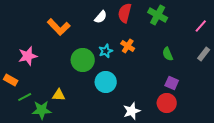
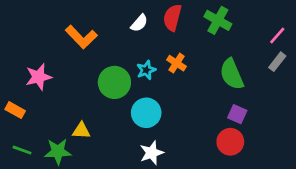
green semicircle: (168, 54) -> (232, 74), size x1.6
gray rectangle: (204, 54) -> (277, 62), moved
green line: (25, 97) -> (22, 150), moved, turned 48
white star: (132, 111) -> (152, 153), moved

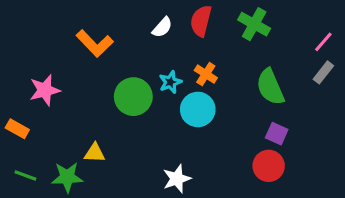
cyan circle: (146, 113) -> (198, 109), moved

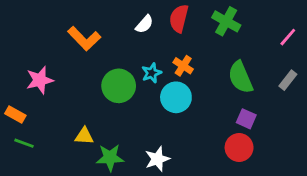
gray rectangle: (323, 72) -> (288, 80), moved
green line: (25, 176) -> (24, 143), moved
green star: (67, 177) -> (110, 158), moved

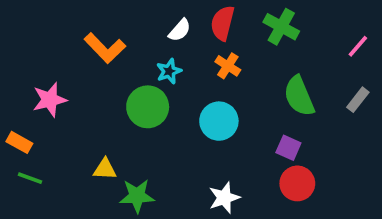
orange cross: (183, 66) -> (228, 66), moved
cyan star: (152, 73) -> (169, 71), moved
purple square: (246, 119) -> (288, 148), moved
white star: (157, 159) -> (224, 198), moved

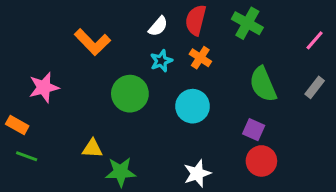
cyan star: (169, 71) -> (161, 61), moved

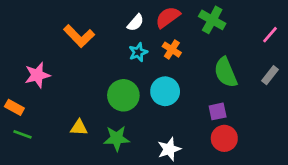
red semicircle: (196, 20) -> (168, 17), turned 40
green circle: (130, 94) -> (123, 95), moved
purple square: (254, 130) -> (218, 111), turned -36
green star: (121, 172) -> (117, 138), moved

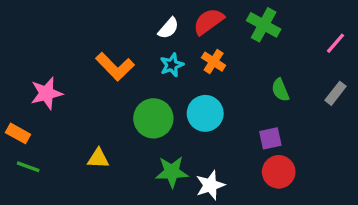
orange L-shape: (79, 36) -> (115, 67), moved
green semicircle: (226, 72) -> (280, 90), size x0.6
green star: (117, 138) -> (172, 172), moved

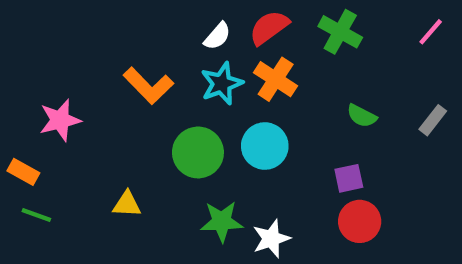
pink line: (335, 43) -> (431, 32), moved
orange cross: (214, 62) -> (276, 79), size x1.4
cyan star: (172, 65) -> (222, 84), size x1.4
green semicircle: (280, 90) -> (362, 116), turned -40

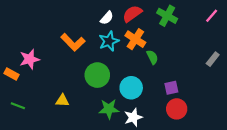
green semicircle: (362, 116) -> (152, 57), moved, turned -144
cyan circle: (265, 146) -> (131, 88), moved
orange rectangle: (23, 172) -> (12, 74), moved

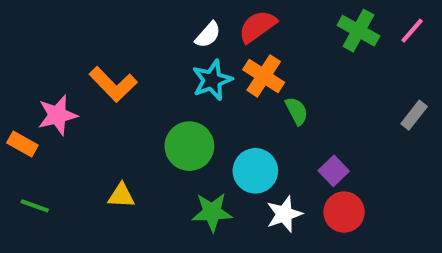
green cross: (167, 16) -> (358, 31), moved
orange L-shape: (73, 42) -> (113, 84), moved
purple square: (171, 88) -> (334, 171), turned -32
white star: (133, 117) -> (284, 214), moved

